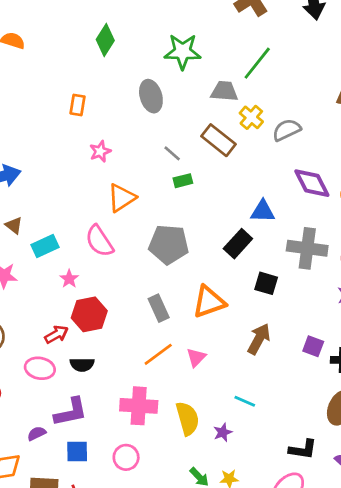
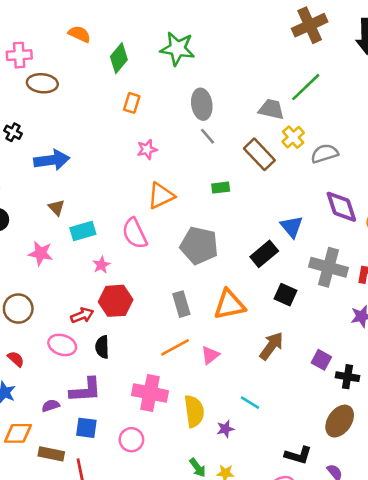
green diamond: (105, 40) -> (119, 58), moved
green star: (183, 52) -> (177, 49), moved
gray line: (172, 153) -> (207, 136), moved
blue triangle: (263, 211) -> (292, 227), turned 40
black semicircle: (82, 365) -> (102, 347), turned 80

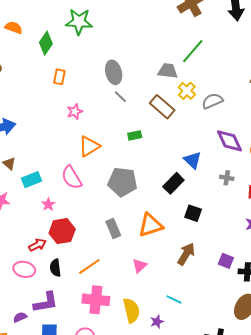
green star: (177, 49) -> (79, 22), moved
gray cross: (329, 267) -> (227, 178), moved, size x0.5
orange line: (175, 347) -> (89, 266), moved

